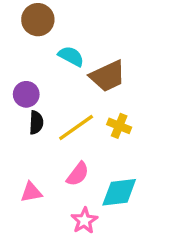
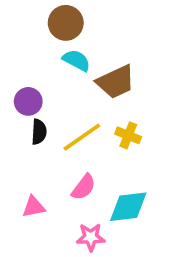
brown circle: (38, 20) -> (66, 23), moved
pink star: (84, 221) -> (91, 237), turned 30

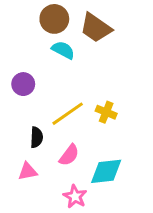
brown trapezoid: (116, 82) -> (96, 28), moved, turned 60
black semicircle: (39, 132) -> (37, 137), moved
pink star: (91, 237) -> (75, 197), turned 30

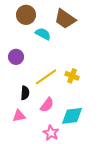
brown circle: (54, 19) -> (26, 15), moved

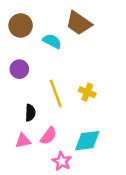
brown circle: (26, 15) -> (21, 25), moved
yellow line: (46, 77) -> (56, 93), turned -75
pink semicircle: (47, 105) -> (48, 136), moved

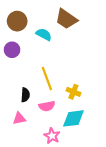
purple circle: (19, 69) -> (12, 50), moved
yellow cross: (87, 92) -> (73, 92), moved
pink semicircle: (48, 136) -> (47, 106), moved, turned 42

